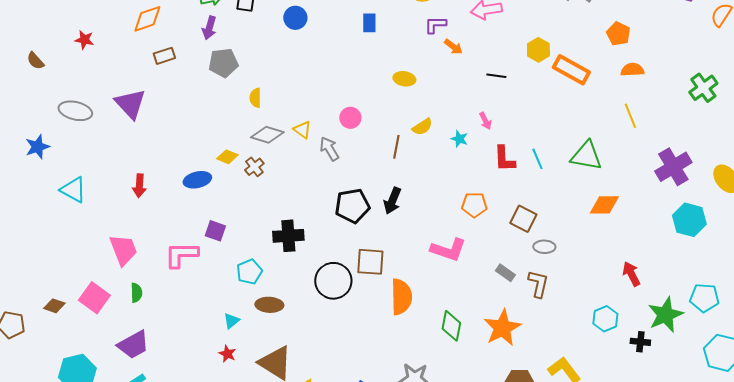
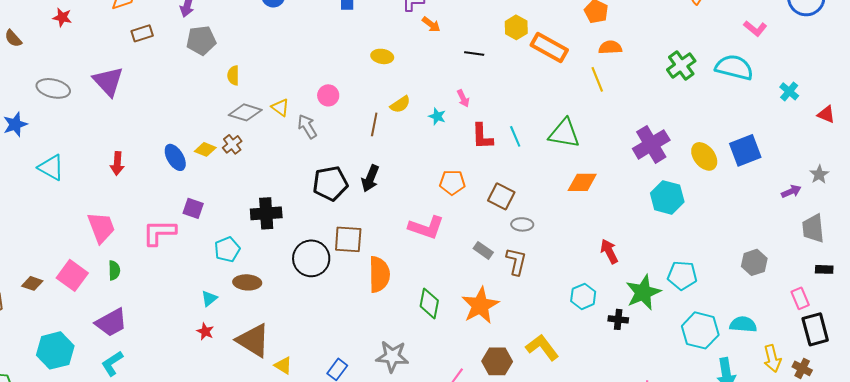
yellow line: (630, 116) -> (597, 79), moved
yellow diamond: (227, 157) -> (205, 149), moved
blue ellipse: (197, 180) -> (175, 157), turned 72

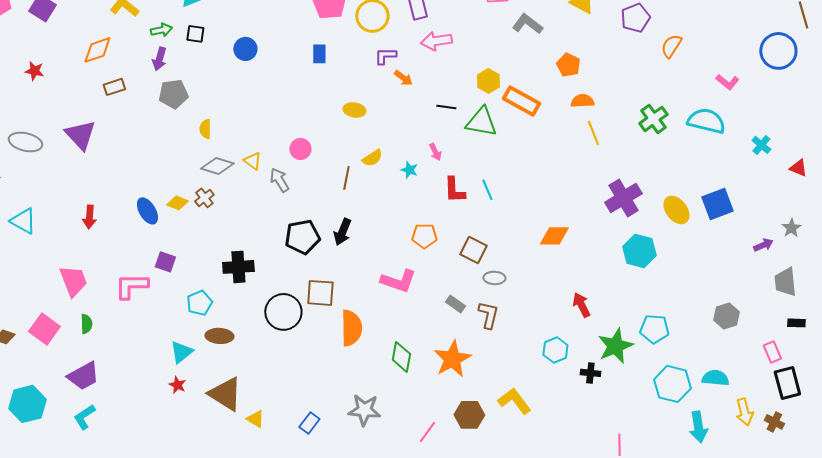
yellow line: (597, 79) -> (593, 133), moved
green triangle: (564, 133) -> (481, 122), moved
cyan triangle: (209, 298) -> (181, 352), size x1.4

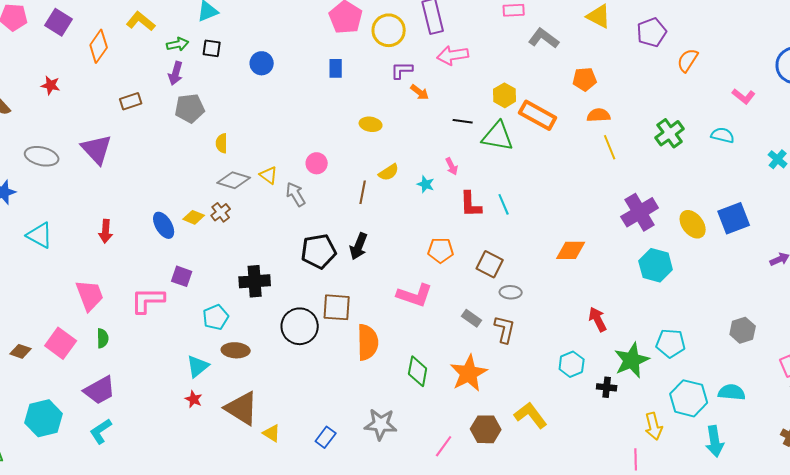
orange diamond: (97, 50) -> (99, 46), moved, turned -36
orange pentagon: (568, 65) -> (585, 79), turned -30
cyan semicircle: (706, 121) -> (723, 135), size x0.6
yellow arrow: (744, 412) -> (654, 426), moved

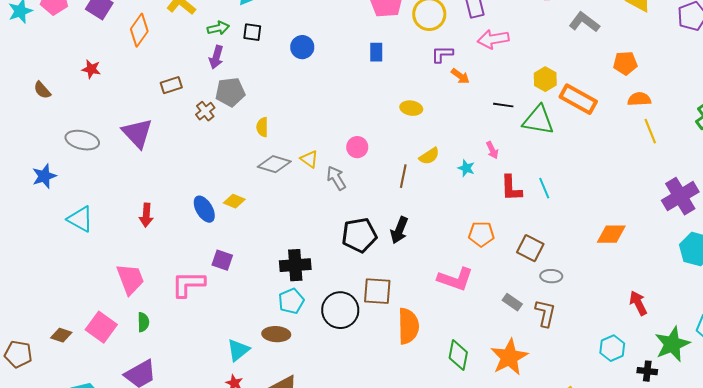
brown cross: (221, 212) -> (205, 111), moved
cyan pentagon: (216, 317) -> (291, 301), moved

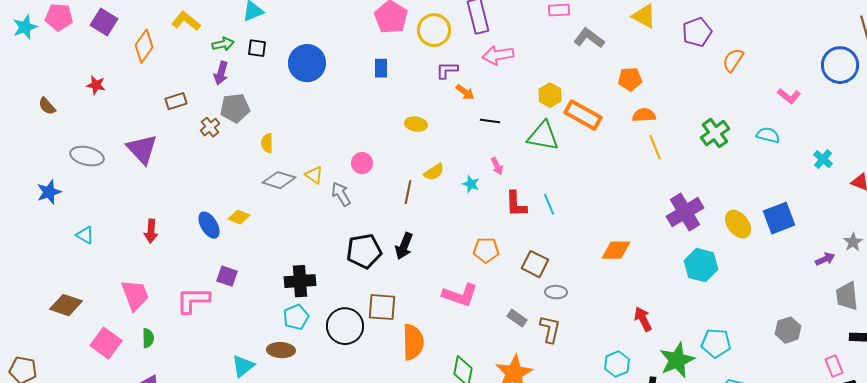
blue circle: (302, 47) -> (307, 63), size x1.6
black line: (503, 105) -> (490, 121), moved
cyan triangle: (80, 219) -> (85, 235), size x0.7
brown diamond: (61, 335) -> (66, 305), moved, size x1.5

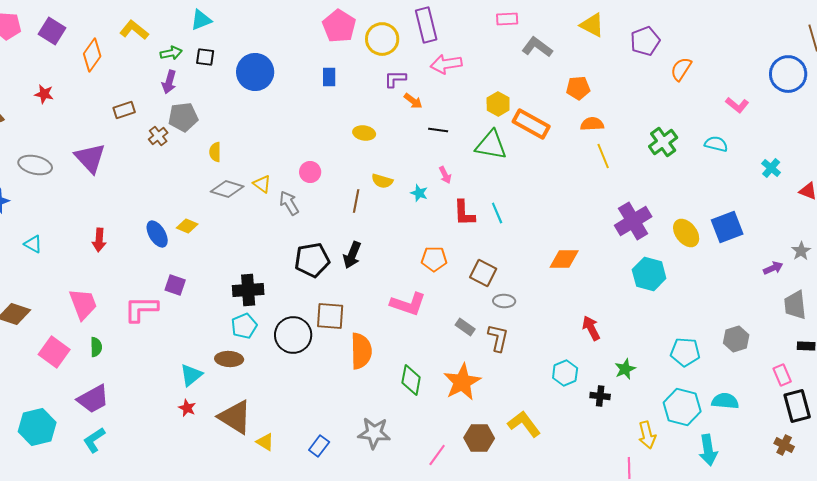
yellow semicircle: (434, 172) -> (382, 181), turned 50
cyan pentagon: (716, 343) -> (685, 352), moved
green star: (677, 360) -> (625, 369), size x0.6

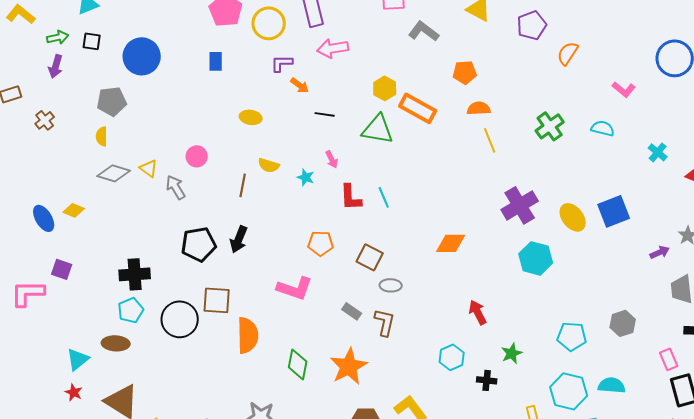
gray pentagon: (183, 117) -> (112, 101), moved

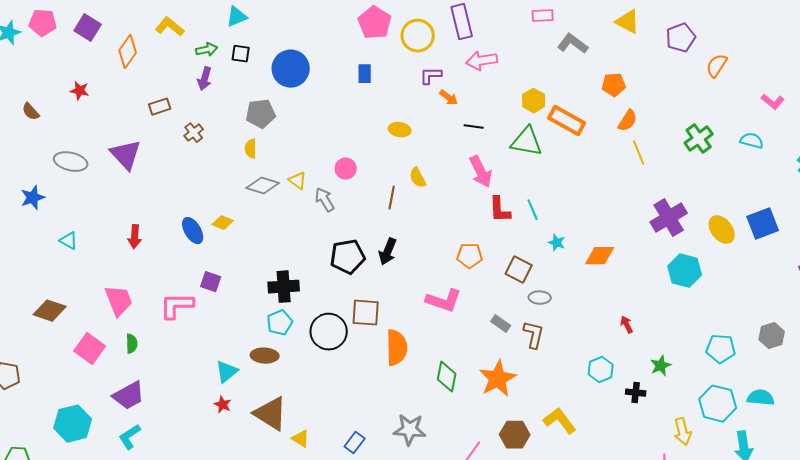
orange semicircle: (479, 108) -> (628, 121), turned 125
pink arrow: (332, 159) -> (481, 172), size x1.8
yellow semicircle: (269, 165) -> (418, 178), turned 45
cyan star: (306, 177) -> (557, 243), moved
red arrow: (478, 312) -> (627, 325), size x0.7

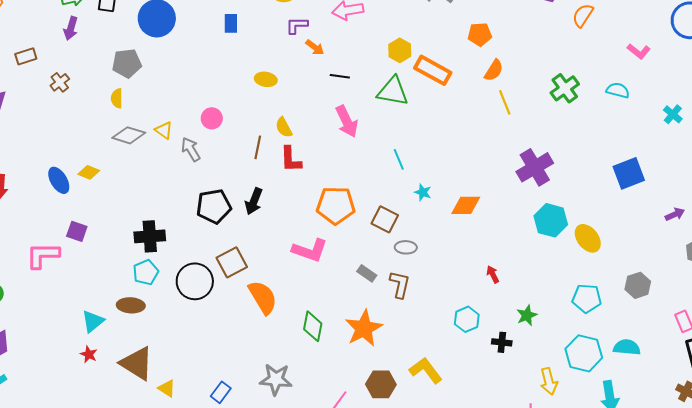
red L-shape: (500, 210) -> (291, 159), moved
yellow ellipse: (722, 230) -> (588, 238), moved
orange pentagon: (470, 256) -> (336, 205), size x1.5
brown square: (366, 313) -> (232, 262), turned -32
orange semicircle: (397, 348) -> (263, 297), turned -30

